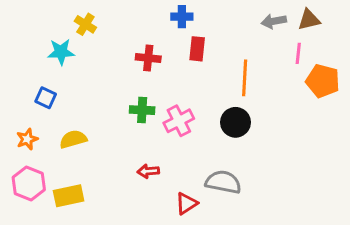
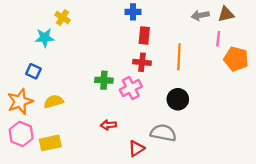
red cross: (148, 58) -> (142, 62), moved
black circle: (235, 122) -> (178, 99), moved
orange star: (27, 139) -> (20, 101), size x1.6

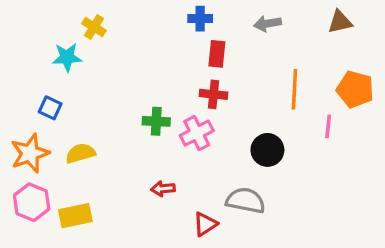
gray arrow: (200, 15) -> (267, 24), moved
pink line: (218, 39) -> (328, 126), moved
orange line: (179, 57) -> (294, 89), moved

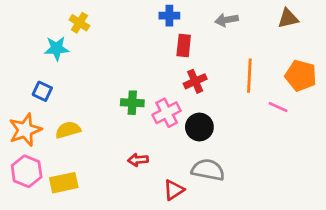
red cross: (214, 94) -> (195, 81), moved, turned -30
pink line: (328, 126) -> (278, 107), turned -72
black circle: (267, 150) -> (199, 127), moved

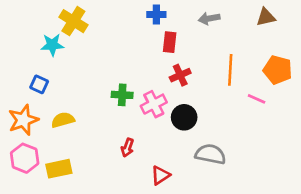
yellow cross: (79, 23) -> (73, 21), size x1.5
red arrow: (138, 160) -> (127, 148), turned -66
gray semicircle: (208, 170) -> (210, 154), moved

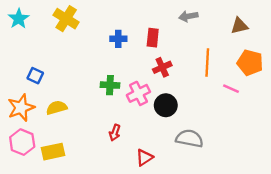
blue cross: (156, 14) -> (118, 39), moved
brown triangle: (266, 17) -> (239, 26), moved
cyan star: (52, 45) -> (19, 19), moved, turned -30

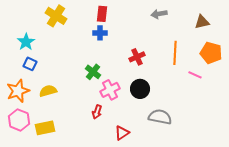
cyan star: (19, 19) -> (26, 42), moved
red rectangle: (153, 38) -> (102, 14), moved
green cross: (110, 85) -> (93, 72), turned 35
pink cross: (138, 93) -> (110, 90), moved

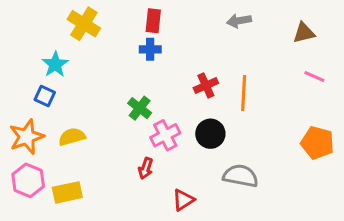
cyan star: (26, 42) -> (55, 64), moved
orange line: (175, 53) -> (244, 93), moved
orange pentagon: (211, 53) -> (317, 143), moved
pink line: (195, 75) -> (314, 76), moved

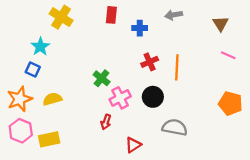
brown triangle: (304, 33) -> (221, 24), turned -49
blue cross: (150, 49) -> (140, 28), moved

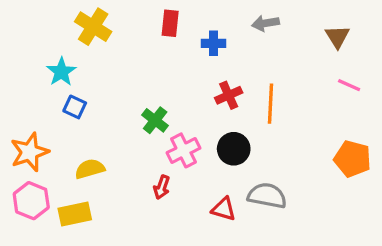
blue square: (33, 70) -> (75, 107), moved
yellow semicircle: (52, 99) -> (90, 169), moved
red triangle: (133, 145) -> (224, 209), moved, turned 49

